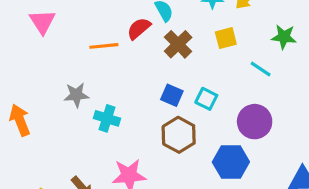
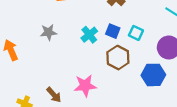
cyan cross: (107, 118) -> (89, 35), moved, turned 35

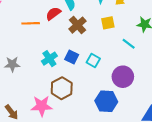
gray star: (48, 32) -> (12, 64), moved
brown hexagon: (118, 58) -> (62, 88), moved

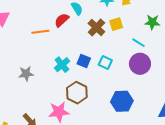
brown cross: (77, 25) -> (96, 27), moved
purple circle: (123, 77) -> (140, 64), moved

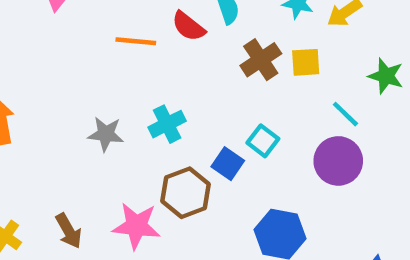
red semicircle: (62, 20) -> (188, 26), turned -112
blue square: (84, 61) -> (228, 164), moved
gray star: (26, 74) -> (106, 134), moved

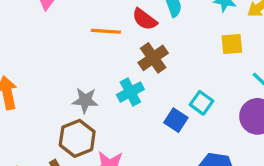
brown cross: (261, 60) -> (153, 58), moved
brown hexagon: (186, 193) -> (77, 138), moved

